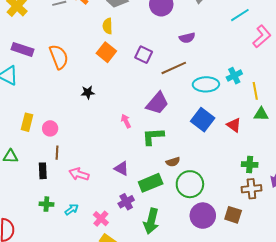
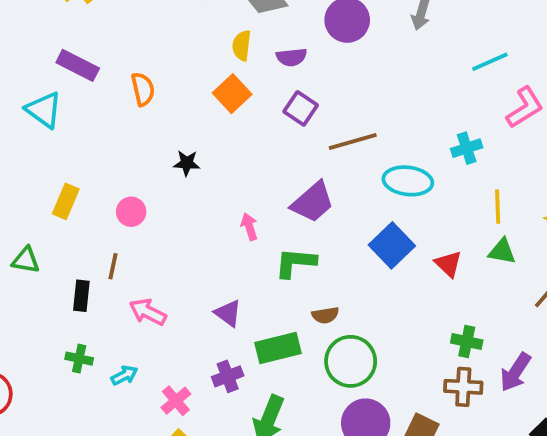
purple semicircle: (187, 38) -> (292, 57), moved
orange semicircle: (59, 57) -> (143, 89), size x0.7
cyan cross: (234, 76) -> (467, 148), moved
pink circle: (50, 128) -> (131, 212), moved

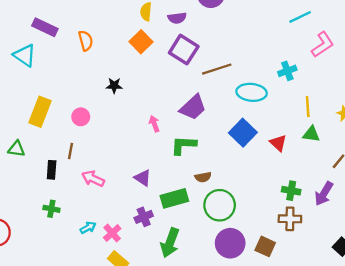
purple square: (301, 108) -> (184, 50), size x1.4
yellow rectangle: (66, 201) -> (40, 112), size x1.4
purple arrow: (515, 372) -> (324, 194), moved
cyan arrow: (124, 375) -> (88, 228), moved

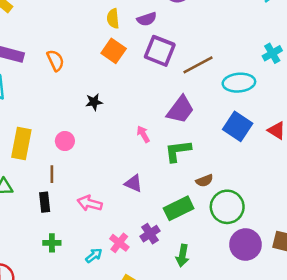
brown line: (71, 151) -> (52, 174), moved
purple triangle: (143, 178) -> (133, 183), moved
pink cross: (112, 233) -> (119, 243), moved
green arrow: (170, 243) -> (182, 256), size x0.7

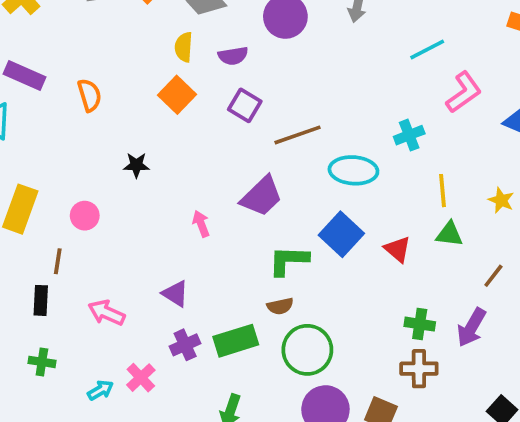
purple square: (160, 51) -> (245, 105), size x0.7
green L-shape: (178, 151) -> (289, 260), moved
purple cross: (150, 234) -> (185, 345), moved

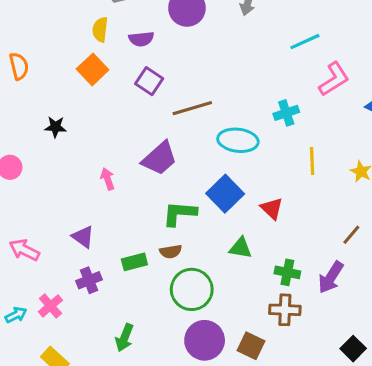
green triangle: (449, 234) -> (241, 248), moved
green rectangle: (236, 341) -> (134, 262), moved, size x0.7

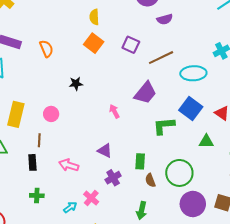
purple semicircle: (141, 39) -> (165, 19), moved
brown semicircle: (171, 252) -> (150, 180), moved, turned 88
green rectangle: (134, 262) -> (140, 161), turned -63

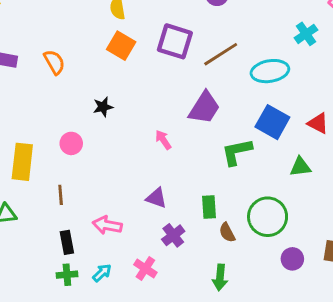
purple square: (131, 45) -> (175, 41), size x1.4
pink circle: (51, 114) -> (71, 143), moved
black rectangle: (32, 162) -> (67, 242), moved
purple circle: (193, 204) -> (292, 259), size x0.6
cyan arrow: (70, 207) -> (102, 273), moved

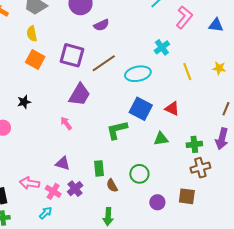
purple trapezoid: (204, 108) -> (80, 95), moved
green circle: (268, 217) -> (139, 174), size x0.7
pink cross: (145, 268) -> (53, 191), moved
cyan arrow: (102, 273) -> (46, 213), moved

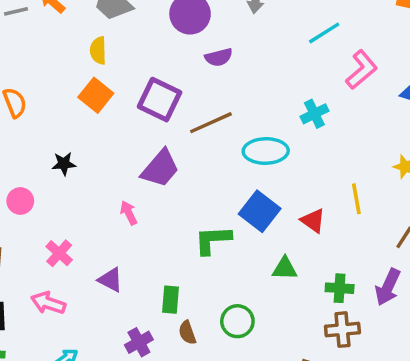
yellow line: (187, 72) -> (356, 199), moved
purple cross: (75, 189) -> (139, 342), moved
pink cross: (53, 191) -> (59, 253), moved

